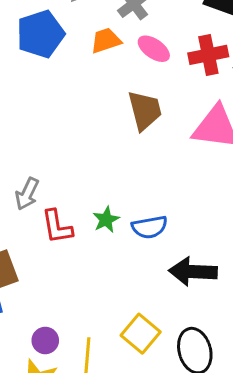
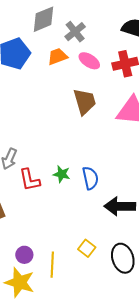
green star: (106, 220) -> (62, 174), turned -30
blue semicircle: (150, 227) -> (90, 178), turned -90
yellow square: (141, 334) -> (87, 248), size x0.7

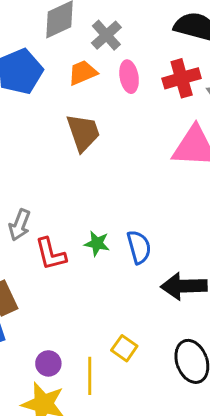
pink ellipse: (89, 61) -> (129, 77), turned 50
brown trapezoid: (85, 102) -> (83, 133), moved
yellow square: (87, 248) -> (124, 348), moved

